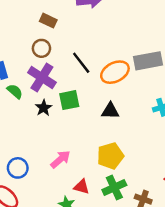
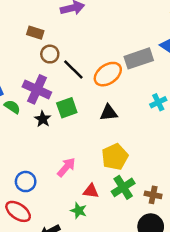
brown circle: (41, 48) -> (50, 54), moved

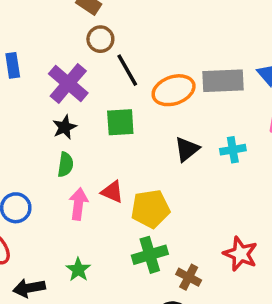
green semicircle: (12, 107) -> (65, 165), moved, turned 49
green square: (67, 108) -> (120, 122), moved
black triangle: (109, 113) -> (187, 149), moved, turned -48
pink arrow: (66, 167) -> (78, 204), turned -50
red triangle: (91, 191) -> (112, 192), moved

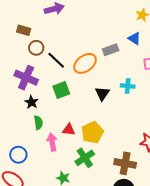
gray rectangle: (223, 81) -> (111, 50), size x0.7
cyan cross: (233, 150) -> (128, 86), turned 32
green cross: (150, 255) -> (85, 158), moved
brown cross: (189, 277) -> (125, 163), size x1.5

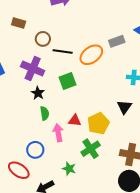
brown rectangle: (24, 30) -> (19, 23), moved
black line: (56, 60) -> (63, 51), turned -36
black triangle: (102, 94) -> (124, 107), moved
blue circle: (18, 155) -> (35, 150), moved

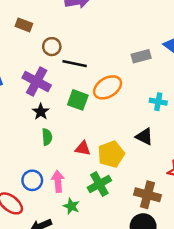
orange ellipse: (91, 55) -> (108, 87), moved
green square: (68, 81) -> (78, 100), turned 36
black triangle: (124, 107) -> (144, 137), turned -42
pink arrow: (58, 133) -> (58, 181), moved

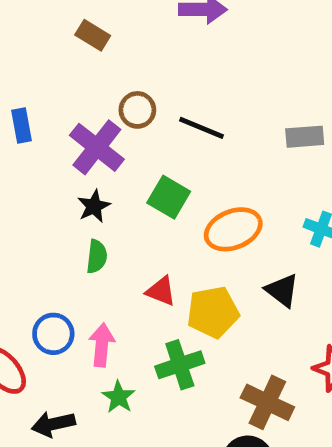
brown circle: (52, 47) -> (137, 110), moved
black line: (75, 64) -> (201, 128), moved
orange ellipse: (108, 87) -> (233, 229), moved

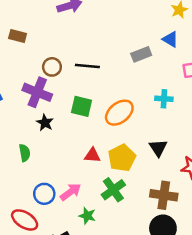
green semicircle: (97, 256) -> (25, 153), moved
black triangle: (282, 290) -> (158, 148), moved, turned 36
pink arrow: (102, 345) -> (71, 192), turned 65

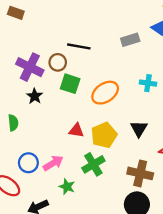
brown circle: (52, 67) -> (58, 62), moved

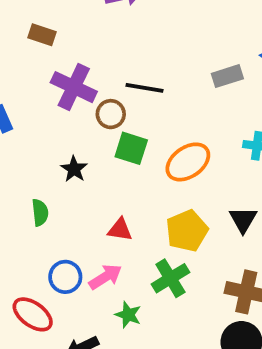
purple cross: (30, 67) -> (74, 87), moved
red triangle: (76, 130) -> (120, 230), moved

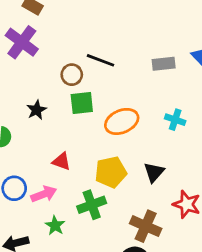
purple cross: (74, 87) -> (22, 42), moved
green square: (131, 148) -> (82, 103), turned -35

